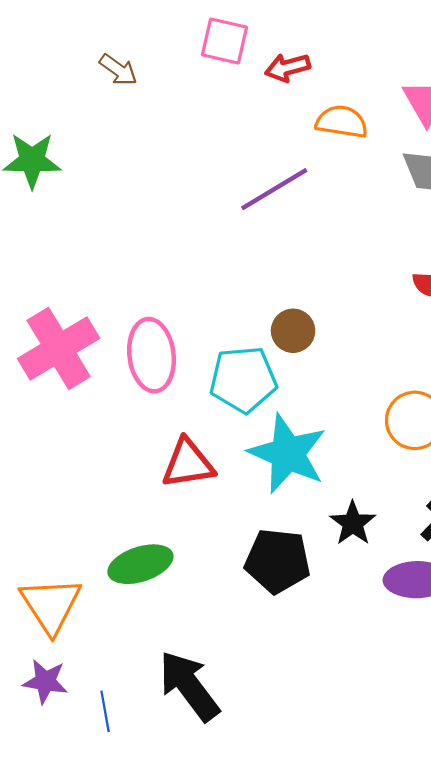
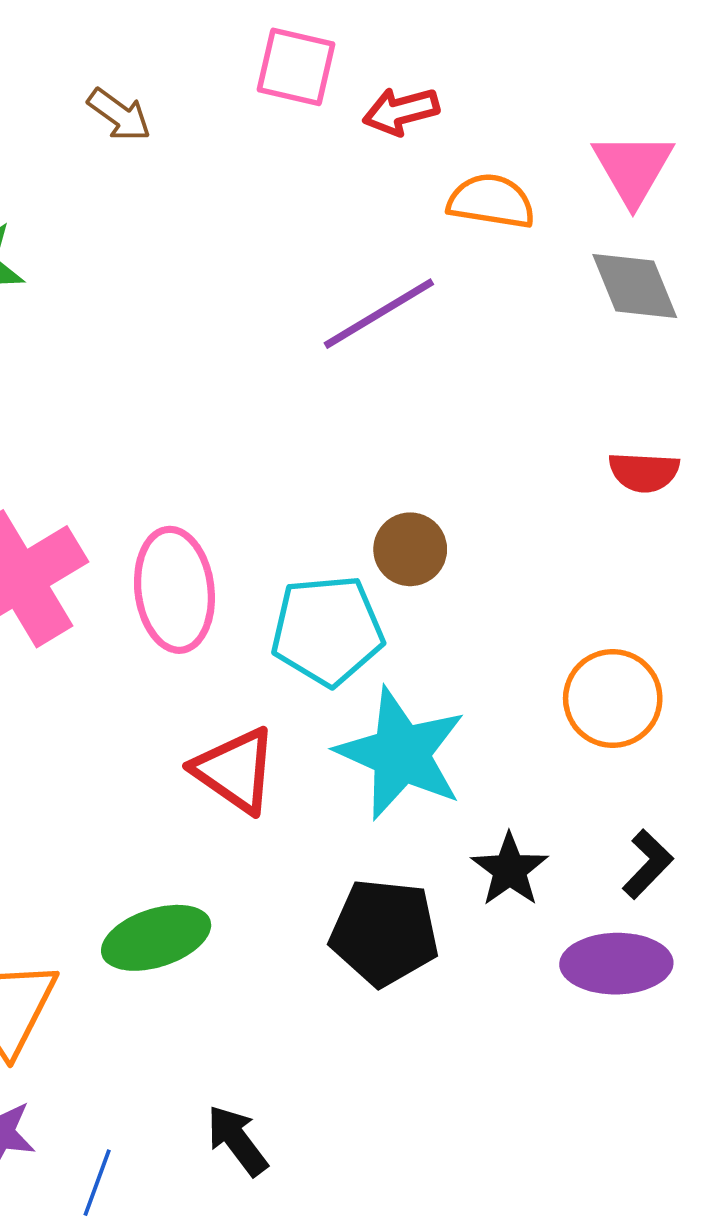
red triangle: (188, 464) -> (235, 770), turned 44
black arrow: (189, 686) -> (237, 1140), size x0.6
blue line: (105, 711) -> (97, 1183), turned 30

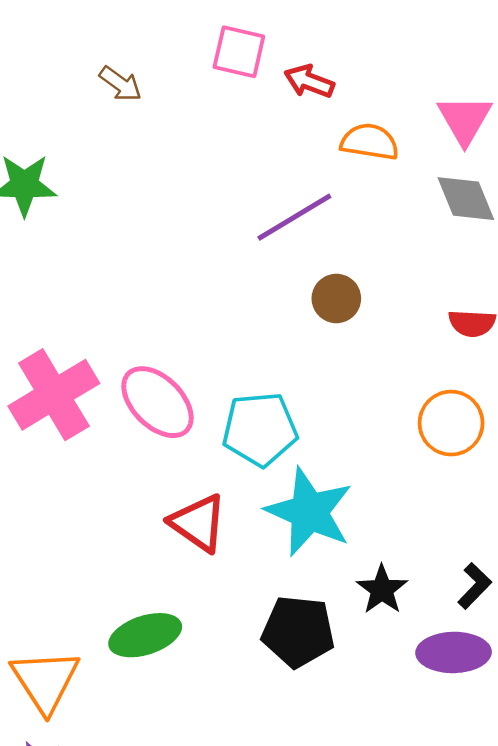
red arrow: (401, 111) -> (309, 81), turned 36
brown circle: (410, 549) -> (336, 298), moved
pink ellipse: (174, 590) -> (158, 402), turned -38
orange circle: (613, 698) -> (451, 423), moved

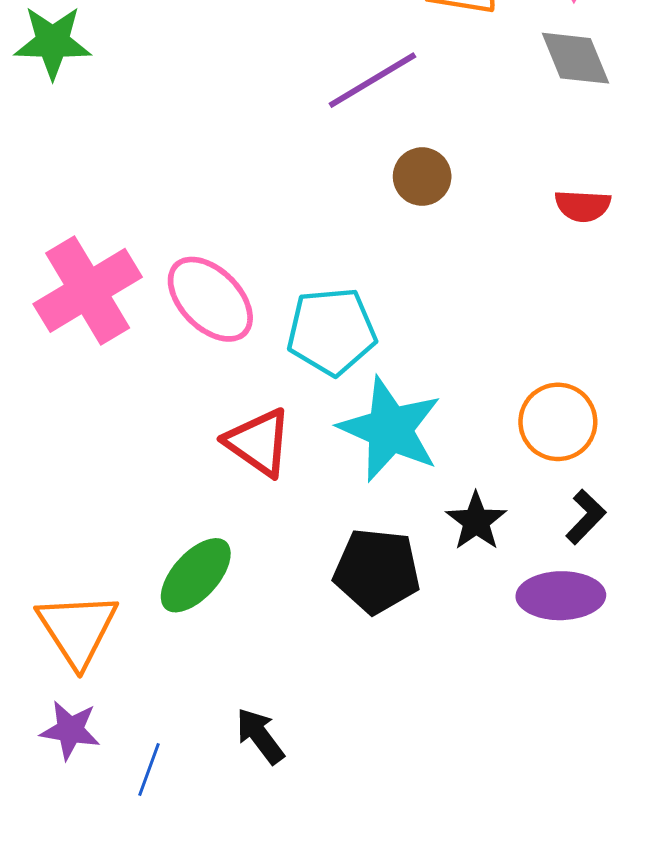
orange circle: (451, 423) -> (558, 422), moved
green ellipse: (145, 635) -> (196, 575), turned -30

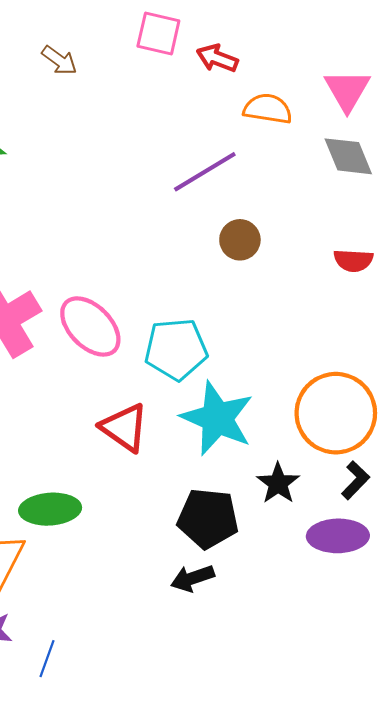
orange circle: (558, 422) -> (336, 413), size x1.5
green ellipse: (196, 575) -> (50, 509), moved, turned 44
black arrow: (260, 736) -> (192, 578), moved, turned -72

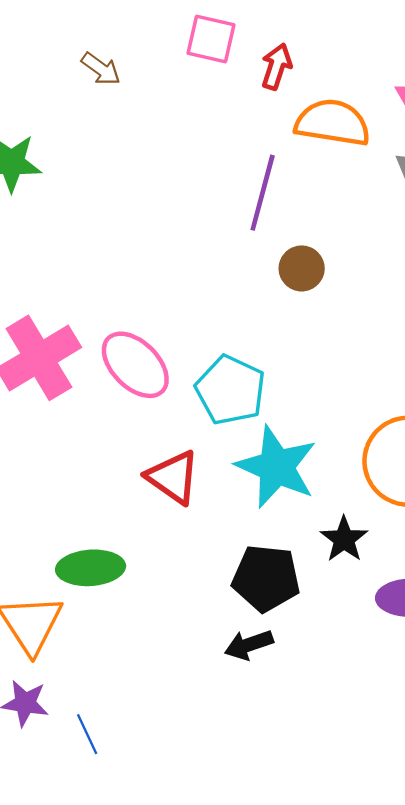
red arrow: (217, 58) -> (276, 67), turned 87
orange semicircle: (268, 109) -> (333, 123), size x1.4
purple line: (205, 172) -> (263, 193), turned -44
cyan pentagon: (176, 349) -> (230, 390), turned 30
blue line: (47, 659) -> (87, 734), turned -45

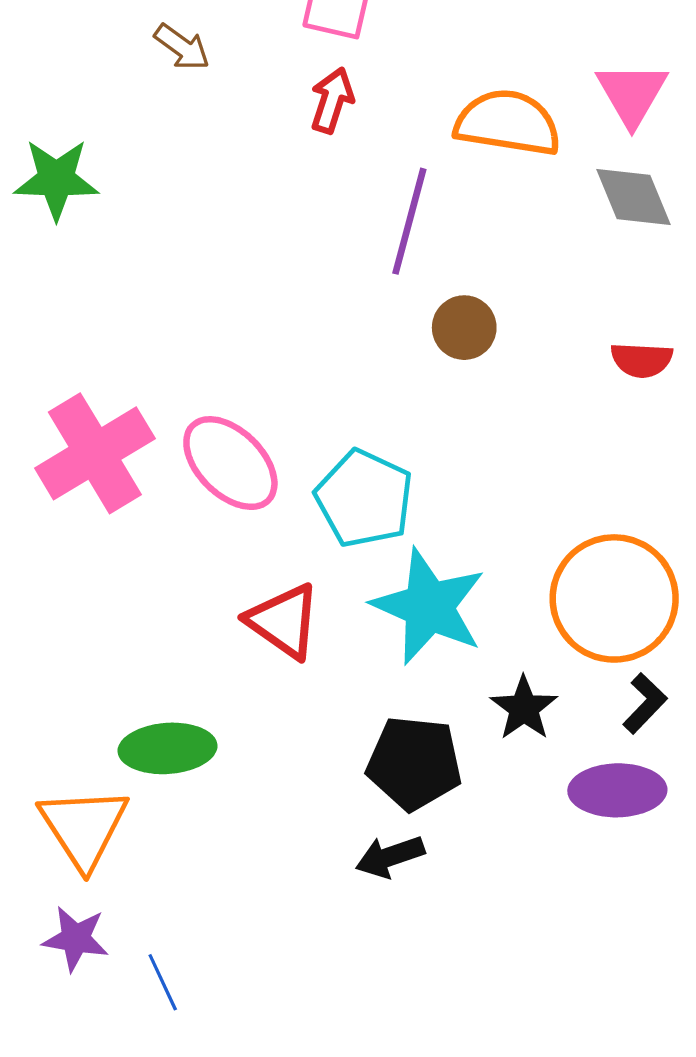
red arrow: (276, 67) -> (332, 100), moved

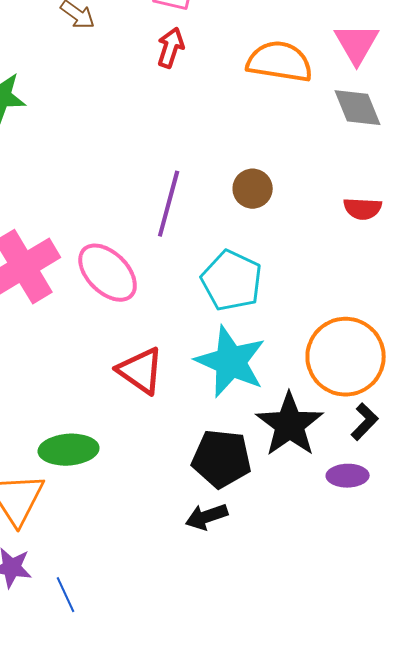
purple line: (409, 221) -> (169, 204), moved
cyan pentagon: (364, 499) -> (232, 281), moved
black star: (524, 708) -> (290, 425), size x1.6
purple ellipse: (617, 790) -> (348, 476), size x0.7

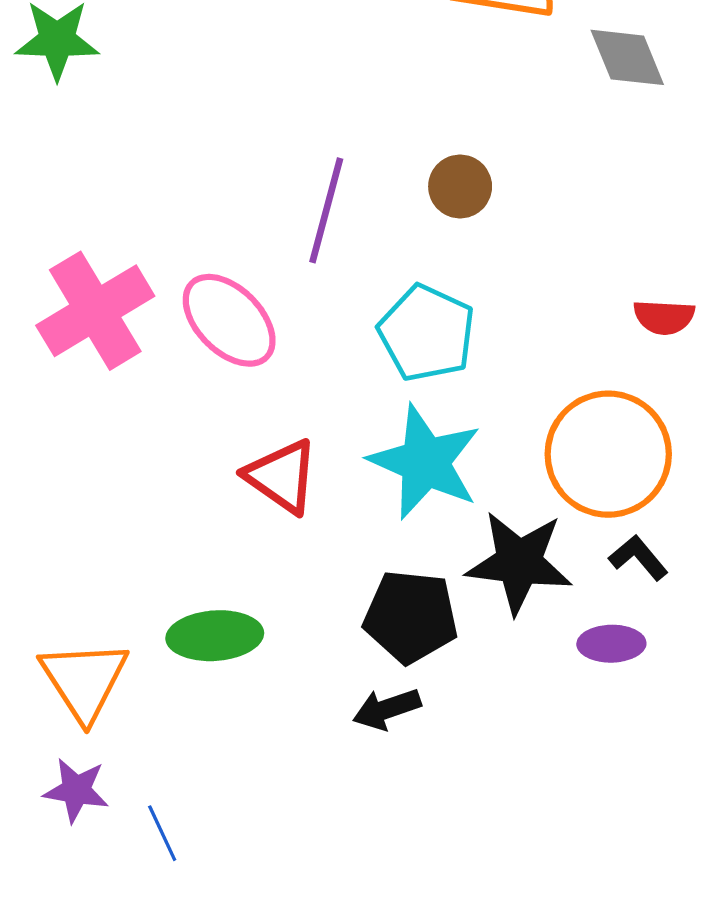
red semicircle: (363, 209) -> (664, 317), moved
black L-shape: (365, 422) -> (638, 558), turned -84
black star: (290, 425) -> (519, 562), turned -30
green ellipse: (69, 450) -> (215, 636), moved

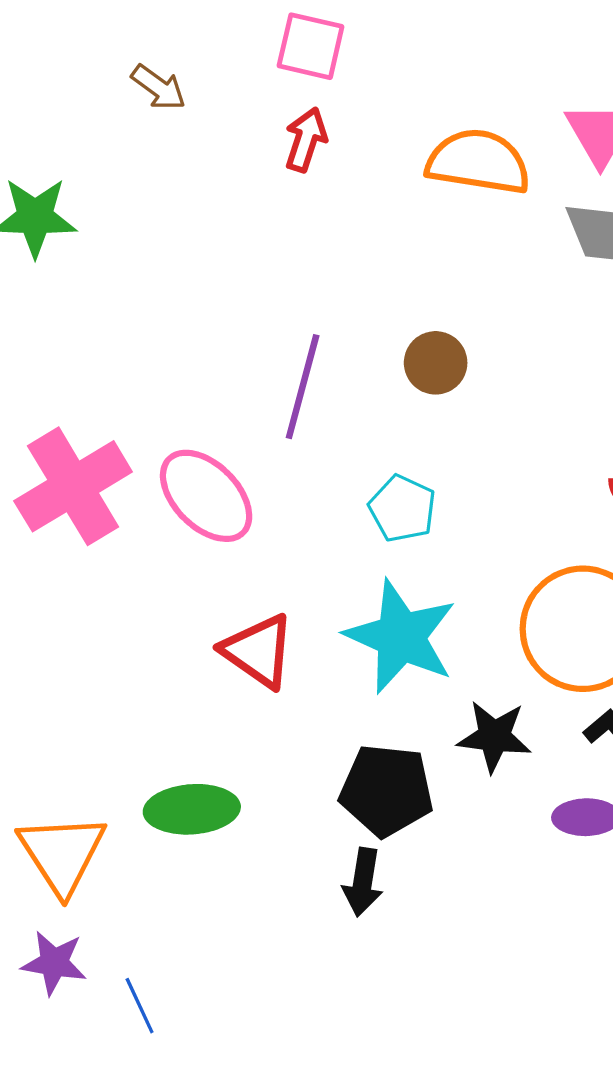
cyan pentagon: (427, 333) -> (402, 508), size x0.7
black star: (519, 562) -> (494, 736), size x0.7
black arrow: (387, 709) -> (363, 882), turned -62

